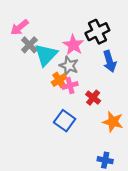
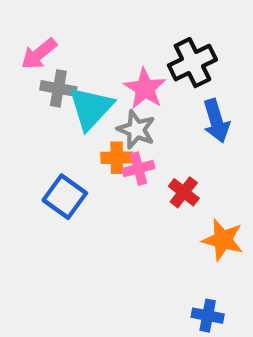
gray cross: (29, 45) -> (58, 88), turned -35
orange cross: (59, 80) -> (117, 158), turned 32
blue square: (65, 121) -> (65, 197), moved

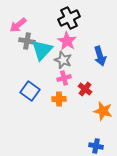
black cross: (192, 63) -> (69, 18), moved
orange cross: (117, 158) -> (59, 99), moved

